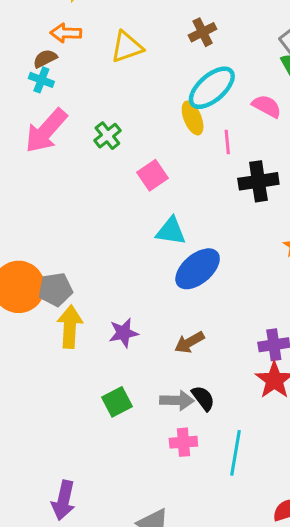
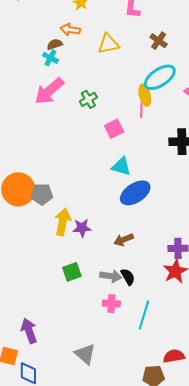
brown cross: (203, 32) -> (159, 41), turned -36
pink line: (227, 142) -> (141, 110), moved
yellow arrow: (70, 327) -> (63, 222), moved
purple arrow: (63, 500) -> (29, 331), turned 140

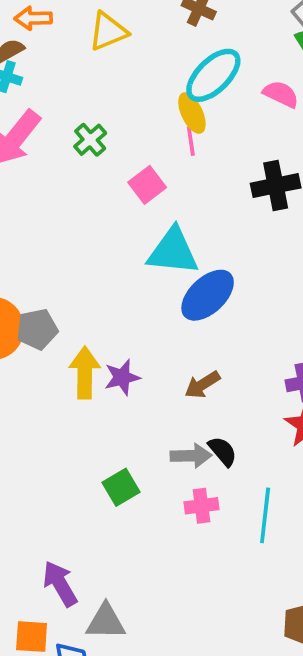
cyan triangle: (121, 166) -> (173, 251), size x1.4
green square: (72, 272) -> (121, 487), moved
gray triangle: (85, 354) -> (106, 622), moved, turned -30

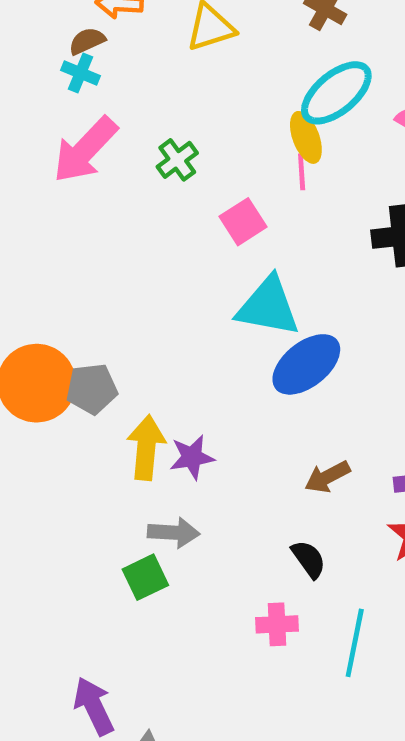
brown arrow: (202, 385) -> (327, 477), moved
gray arrow: (191, 456) -> (174, 533), moved
green square: (121, 487) -> (145, 577), moved

